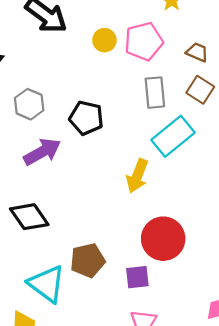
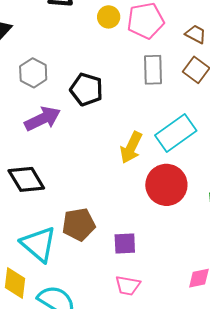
cyan rectangle: (173, 136) -> (176, 133), moved
red circle: (163, 239) -> (166, 185), moved

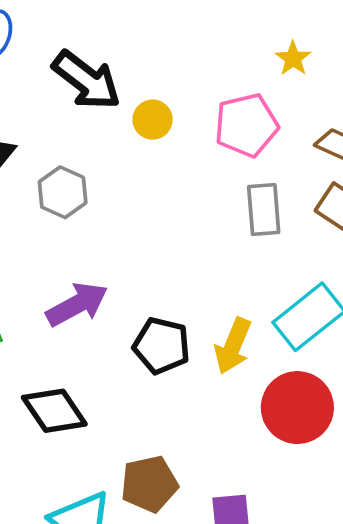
yellow circle: (109, 17) -> (153, 120), moved
gray hexagon: (33, 73) -> (63, 192), moved
black pentagon: (87, 89) -> (162, 346), moved

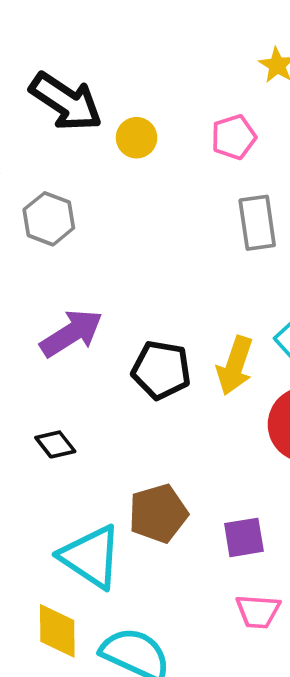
pink pentagon: (246, 125) -> (234, 137), size x0.7
black diamond: (54, 411) -> (55, 444), size x0.6

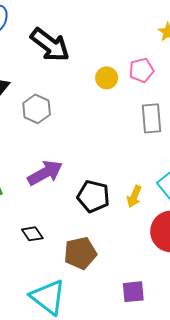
yellow circle: (137, 138) -> (107, 78), moved
yellow arrow: (235, 366) -> (134, 196), size x0.7
brown pentagon: (158, 513) -> (80, 253), moved

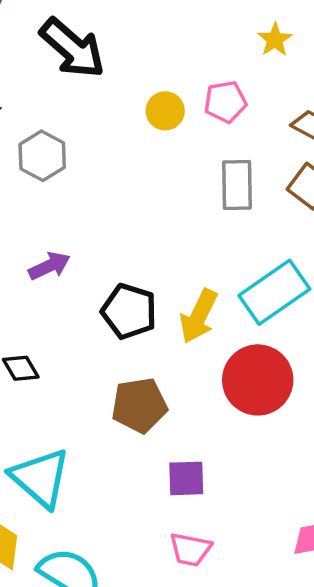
purple arrow: (45, 173) -> (49, 266), size x0.7
yellow arrow: (134, 196) -> (199, 316), size x1.4
brown pentagon: (80, 253) -> (139, 405), moved

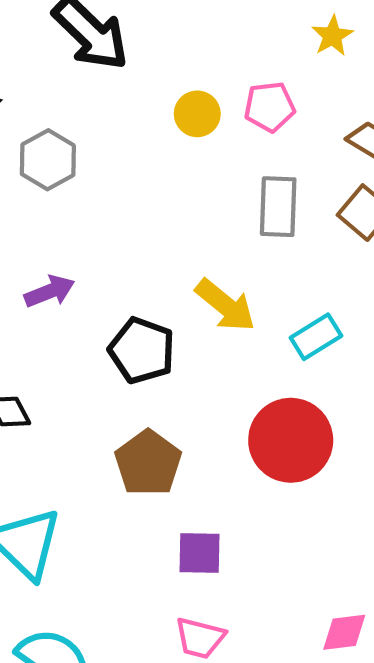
cyan rectangle: (274, 292) -> (316, 337), size x0.6
yellow arrow: (199, 316) -> (225, 305), moved, turned -80
brown pentagon: (139, 405) -> (148, 463), turned -30

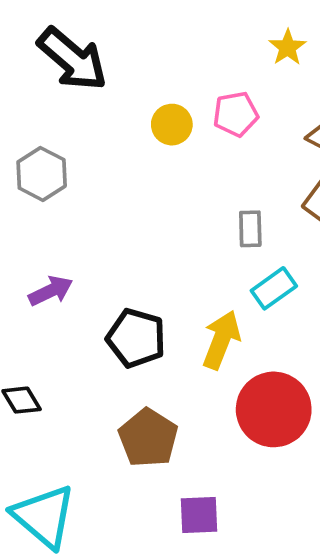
gray rectangle: (278, 207) -> (250, 229), moved, size x0.7
yellow arrow: (225, 305) -> (221, 340), moved, turned -104
cyan rectangle: (316, 337) -> (274, 288), moved

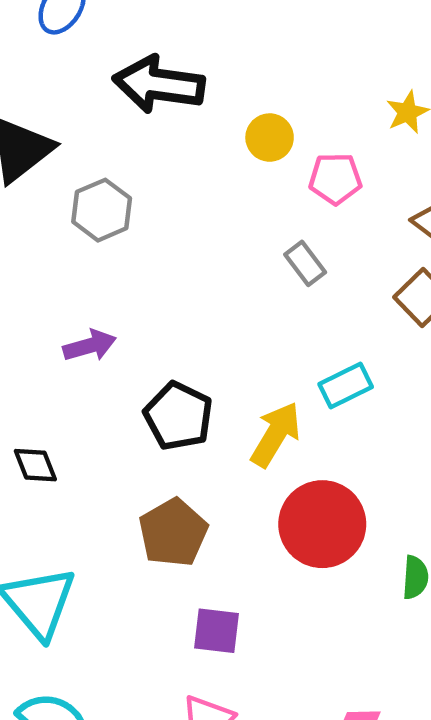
black arrow: (72, 59) -> (159, 84), turned 138
yellow circle: (172, 125) -> (270, 138), moved
gray rectangle: (250, 229) -> (305, 263), moved, turned -45

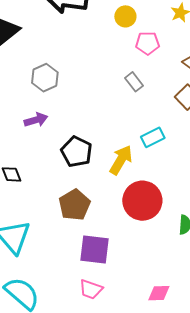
yellow circle: (270, 138) -> (125, 16), moved
gray hexagon: (102, 210) -> (45, 78), moved
purple square: (217, 631) -> (94, 249), size x1.4

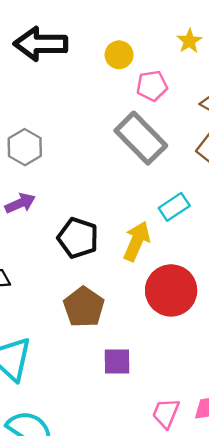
gray rectangle: (134, 82) -> (141, 138), size x2.0
purple square: (94, 249) -> (117, 361), size x0.7
pink trapezoid: (91, 289) -> (166, 413), moved, turned 100

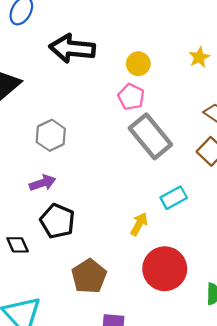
pink pentagon: (152, 86) -> (131, 97), moved, turned 30
black pentagon: (78, 238) -> (57, 221), moved
yellow arrow: (137, 241) -> (139, 224), size x0.7

